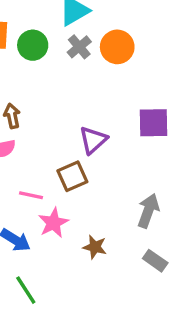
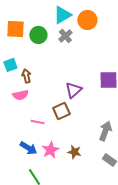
orange circle: (117, 47) -> (87, 20), moved
pink star: (53, 223) -> (50, 150), moved

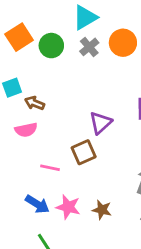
orange circle: (87, 20) -> (123, 43), moved
orange square: (15, 29) -> (19, 37), turned -36
brown arrow: (26, 76) -> (34, 103), turned -56
pink star: (50, 150) -> (68, 207), turned -30

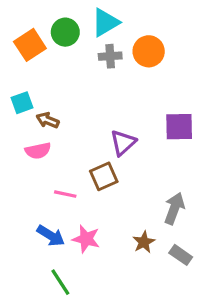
green circle: (51, 46) -> (65, 32), moved
gray cross: (89, 47) -> (110, 56), turned 36
brown star: (102, 210) -> (144, 242), moved, turned 30

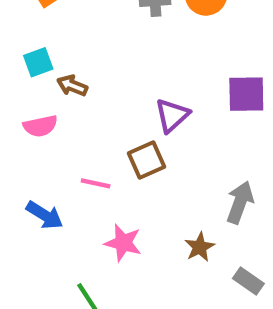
pink semicircle: (38, 151) -> (40, 126), moved
blue arrow: (51, 236) -> (45, 215), moved
gray rectangle: (181, 255) -> (248, 281), moved

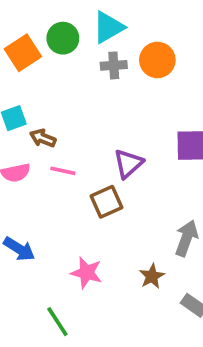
pink line: (96, 183) -> (63, 171), moved

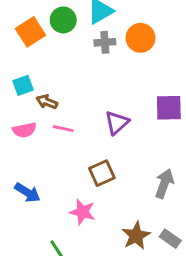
brown square: (106, 202) -> (102, 173), moved
brown star: (152, 276) -> (136, 236), moved, size x1.4

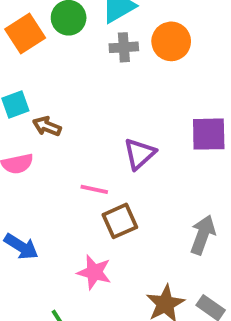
pink line: (63, 129) -> (94, 189), moved

